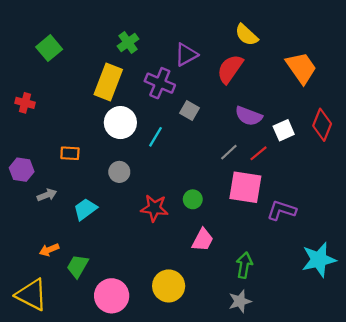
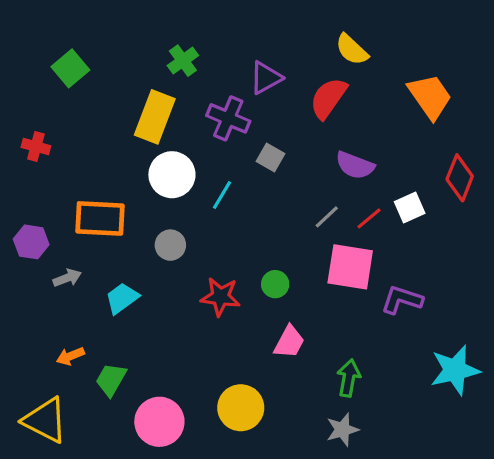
white square: (284, 130) -> (410, 208), moved
orange rectangle: (70, 153) -> (100, 218), size x1.8

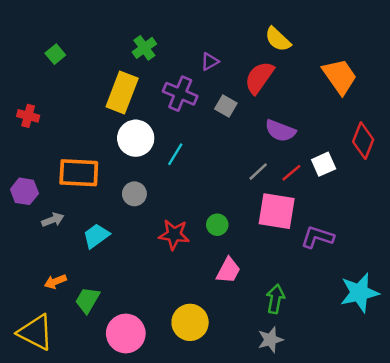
green square: (70, 68) -> (55, 54), size x0.7
purple triangle: (266, 78) -> (210, 62), size x0.7
gray square: (270, 157) -> (226, 106), moved

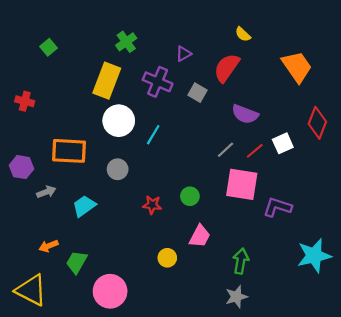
yellow semicircle: (278, 39) -> (243, 34), size x0.7
red star: (174, 235) -> (152, 205), size x0.7
yellow circle: (190, 322) -> (167, 258), moved, size x0.6

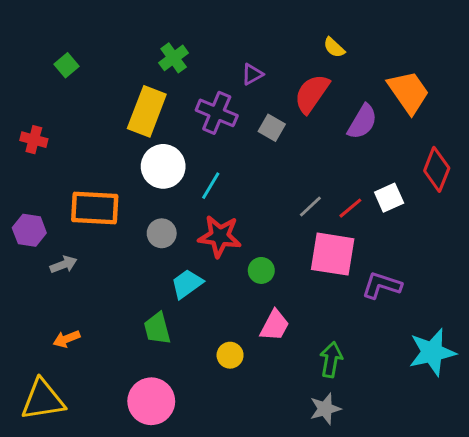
purple semicircle: (245, 114) -> (362, 122), moved, turned -80
red star: (152, 205) -> (220, 236), moved, size x1.6
cyan trapezoid: (84, 206) -> (187, 284), moved
green trapezoid: (77, 262) -> (157, 328), moved, turned -45
yellow triangle: (31, 290) -> (43, 400), turned -36

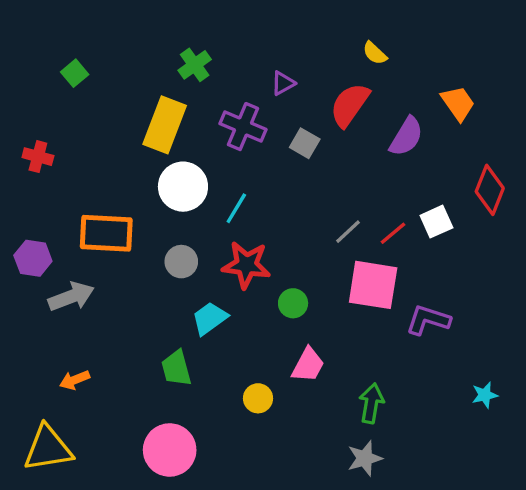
orange trapezoid: (408, 92) -> (458, 103), size x0.7
gray arrow: (64, 265) -> (71, 297), size x1.5
cyan star: (432, 352) -> (485, 395), size x0.5

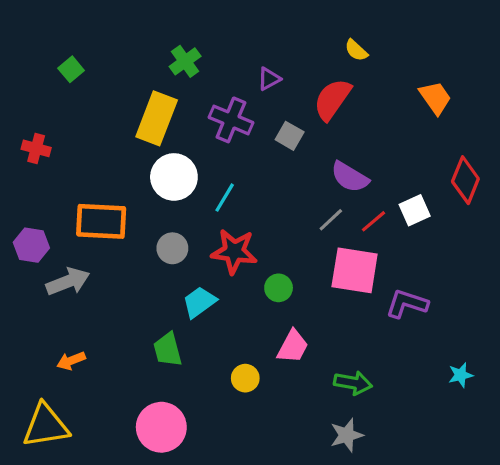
purple semicircle: (406, 137) -> (350, 177), moved, turned 90
green arrow: (371, 403) -> (353, 383), turned 90

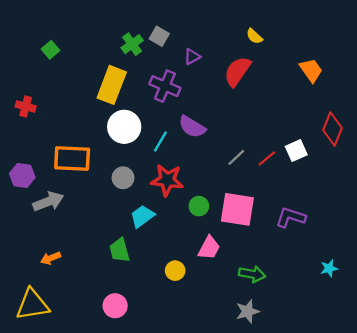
gray square: (290, 136) -> (159, 36), moved
purple semicircle: (350, 177) -> (192, 127), moved
pink square: (355, 270) -> (237, 209), moved
pink circle: (161, 427) -> (115, 306), size x0.7

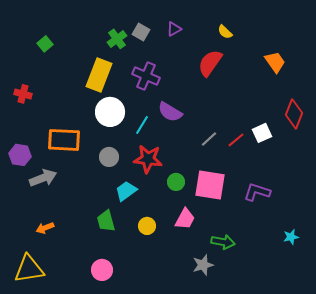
purple triangle: (192, 57) -> (174, 29), moved
yellow circle: (175, 271) -> (147, 226), moved
gray star: (248, 311) -> (203, 265), moved

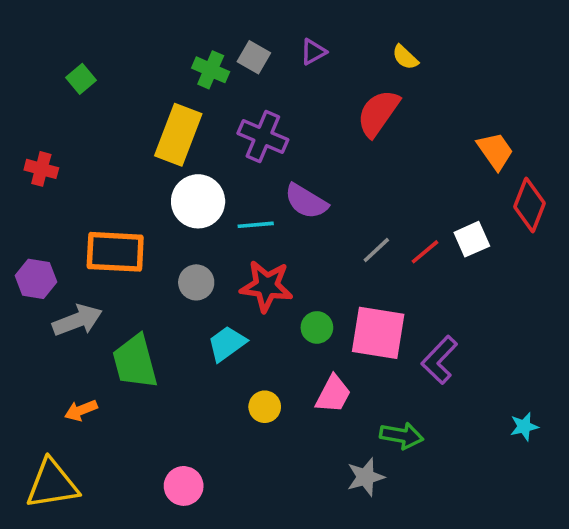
green cross: (117, 39) -> (211, 70), turned -30
orange trapezoid: (275, 62) -> (495, 151), moved
cyan line: (142, 125) -> (256, 225), turned 54
purple L-shape: (257, 192) -> (439, 360), moved, turned -64
green trapezoid: (106, 221) -> (135, 362), moved, size x1.4

